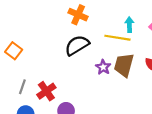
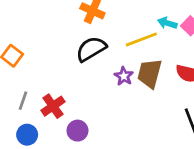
cyan arrow: (129, 25) -> (167, 23), moved, turned -72
yellow line: (117, 38) -> (141, 39), turned -30

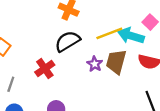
cyan arrow: (167, 23) -> (131, 36), moved, size x1.6
red cross: (53, 106) -> (45, 68), moved

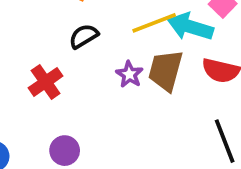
black semicircle: (67, 41) -> (84, 36), size x0.7

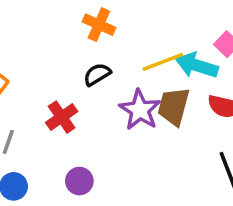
purple star: (129, 74) -> (140, 110), size x1.6

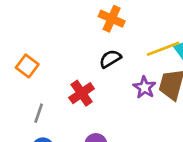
purple star: (140, 110) -> (145, 87), size x0.7

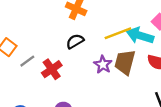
gray line: (39, 113) -> (27, 61), moved, turned 35

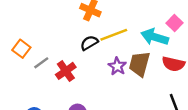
yellow line: (118, 33) -> (114, 35), moved

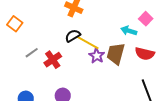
yellow line: (114, 35) -> (88, 43), moved, turned 50
cyan arrow: (155, 37) -> (129, 31), size x0.7
orange square: (21, 49) -> (15, 24), moved

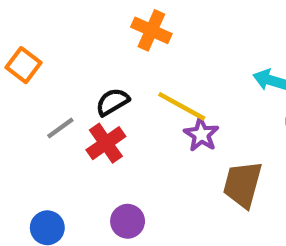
black semicircle: (73, 36) -> (112, 102), moved
brown trapezoid: (116, 54) -> (243, 184), moved

